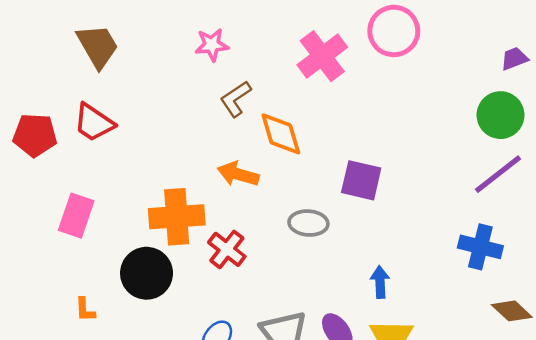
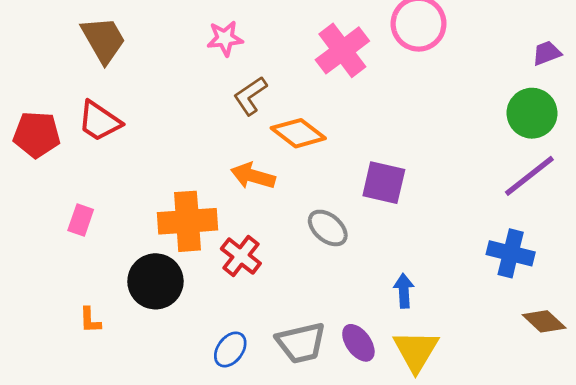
orange diamond: (281, 134) -> (298, 133), turned -36
pink rectangle: (76, 216) -> (81, 220), size x0.7
gray ellipse: (308, 223) -> (328, 228), turned 36

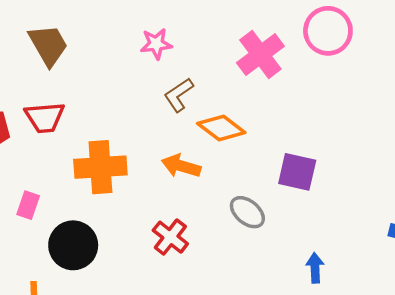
red trapezoid: (99, 121) -> (45, 117), turned -39
orange cross: (188, 221) -> (100, 167), moved
black circle: (155, 281) -> (73, 245), moved

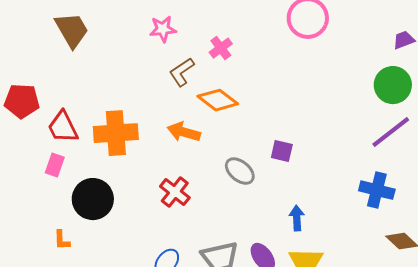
pink cross: (260, 55) -> (221, 48), moved, size x0.6
red trapezoid: (45, 117) -> (63, 127), moved, turned 69
purple square: (297, 172) -> (282, 151), moved, size x0.7

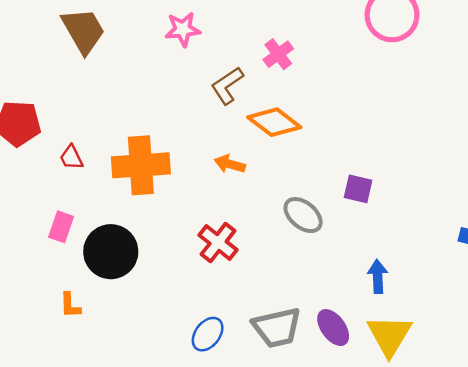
pink star: (163, 29) -> (183, 29), moved
red trapezoid: (63, 127) -> (72, 157), size x0.6
orange arrow: (184, 132) -> (230, 164), size x0.7
pink rectangle: (55, 165) -> (61, 227), moved

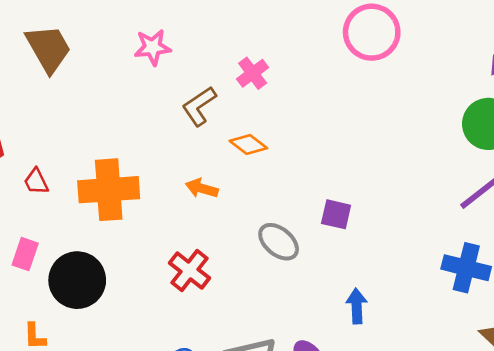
orange diamond: (274, 122) -> (248, 144), size x0.7

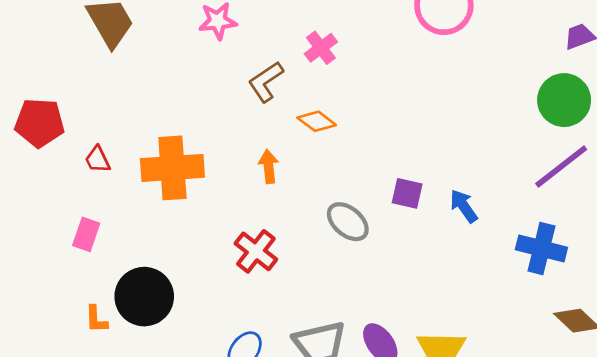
orange arrow: (202, 188) -> (269, 167), turned 68
black circle: (77, 280) -> (144, 297), moved
blue arrow: (357, 306) -> (464, 206), moved, turned -32

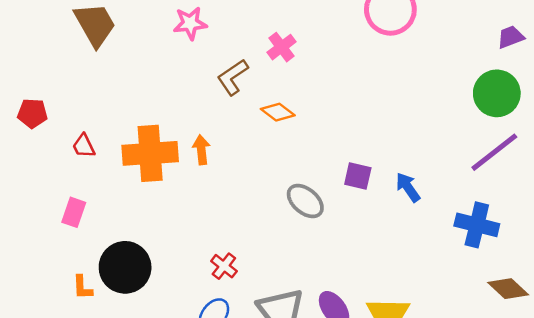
red pentagon: (40, 123) -> (32, 113), size x0.7
orange arrow: (269, 167) -> (201, 150), moved
red cross: (256, 251) -> (224, 266), moved, size x0.7

